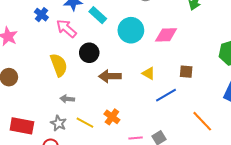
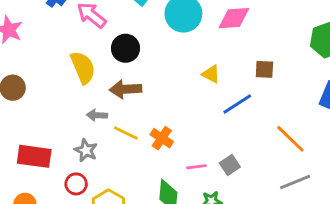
brown arrow: (110, 76) -> (125, 89), moved
yellow line: (85, 123) -> (126, 133), moved

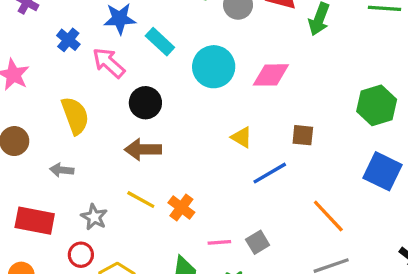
yellow semicircle: (83, 67) -> (75, 116), moved
gray arrow: (97, 115) -> (62, 170), moved

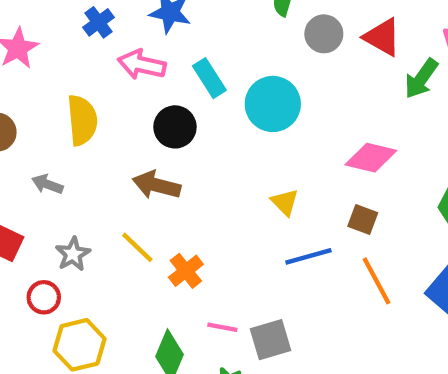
cyan rectangle: (160, 42) -> (209, 78), moved
pink arrow: (109, 63) -> (142, 65), turned -44
pink diamond: (271, 75) -> (371, 158), moved
orange line: (328, 216) -> (376, 281), moved
gray square: (258, 242) -> (271, 340), size x1.4

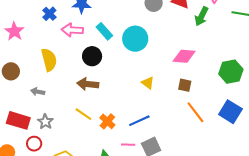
gray star: (73, 254) -> (45, 122), moved
blue line: (308, 256) -> (139, 121), moved
red circle: (44, 297) -> (34, 144), moved

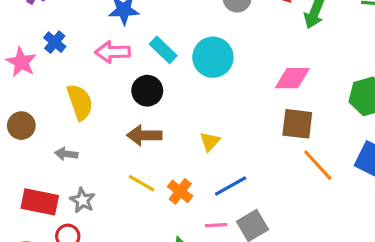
blue cross: (49, 14) -> (55, 42), moved
yellow triangle: (148, 83) -> (210, 142), moved, turned 40
brown square: (185, 85) -> (297, 124), size x1.5

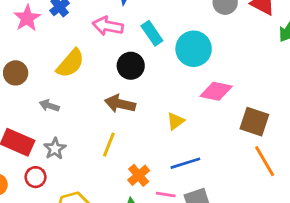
pink diamond: (292, 78) -> (216, 91), moved
yellow semicircle: (80, 102) -> (70, 63), turned 48
yellow line: (141, 183) -> (109, 145), turned 70
orange cross: (180, 191) -> (139, 175), moved

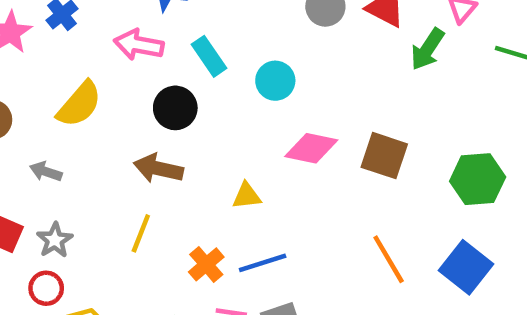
cyan circle: (194, 49) -> (275, 81), size x0.7
yellow triangle: (175, 121) -> (247, 196), turned 30
brown square: (254, 122) -> (384, 156), moved
orange cross: (139, 175) -> (206, 264), moved
red circle: (36, 177) -> (46, 288), moved

